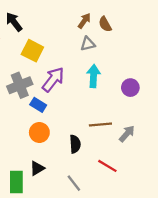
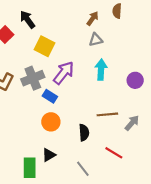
brown semicircle: (105, 24) -> (117, 11), moved, turned 32

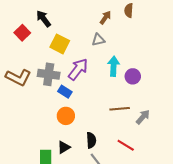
gray triangle: (96, 40) -> (98, 40), moved
gray cross: (33, 78) -> (49, 74), turned 30
purple circle: (135, 80) -> (133, 76), moved
black semicircle: (84, 133) -> (91, 140), moved

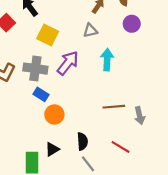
purple circle: (133, 76) -> (132, 24), moved
blue rectangle: (65, 92) -> (41, 94), moved
gray arrow: (143, 117) -> (140, 116), turned 126

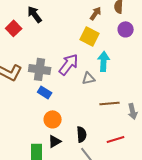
gray triangle: (90, 30) -> (89, 78), moved
yellow square: (48, 35) -> (90, 36), moved
orange circle: (54, 114) -> (53, 119), moved
red line: (120, 147) -> (116, 139), turned -48

